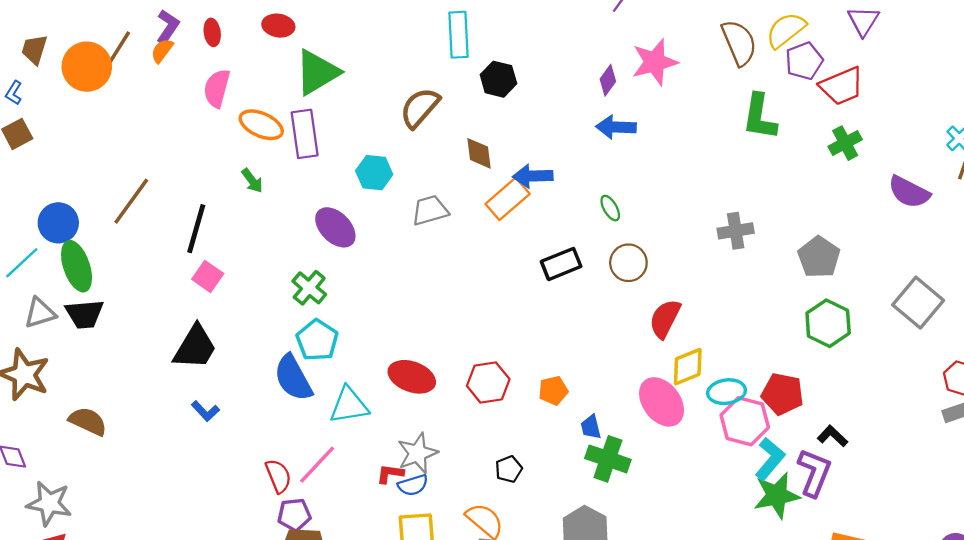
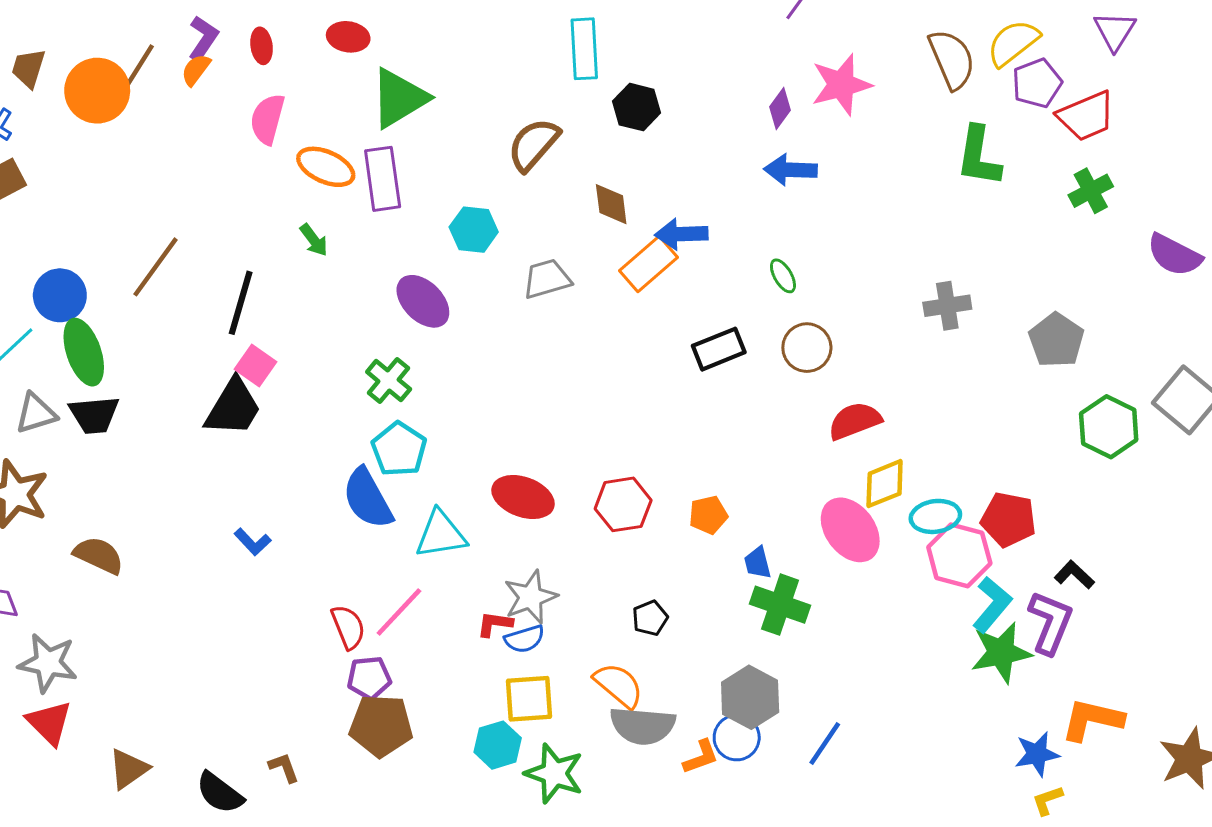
red semicircle: (665, 319) -> (855, 421), turned 42
green hexagon: (828, 323) -> (1109, 427), moved
black trapezoid: (195, 347) -> (233, 407), moved

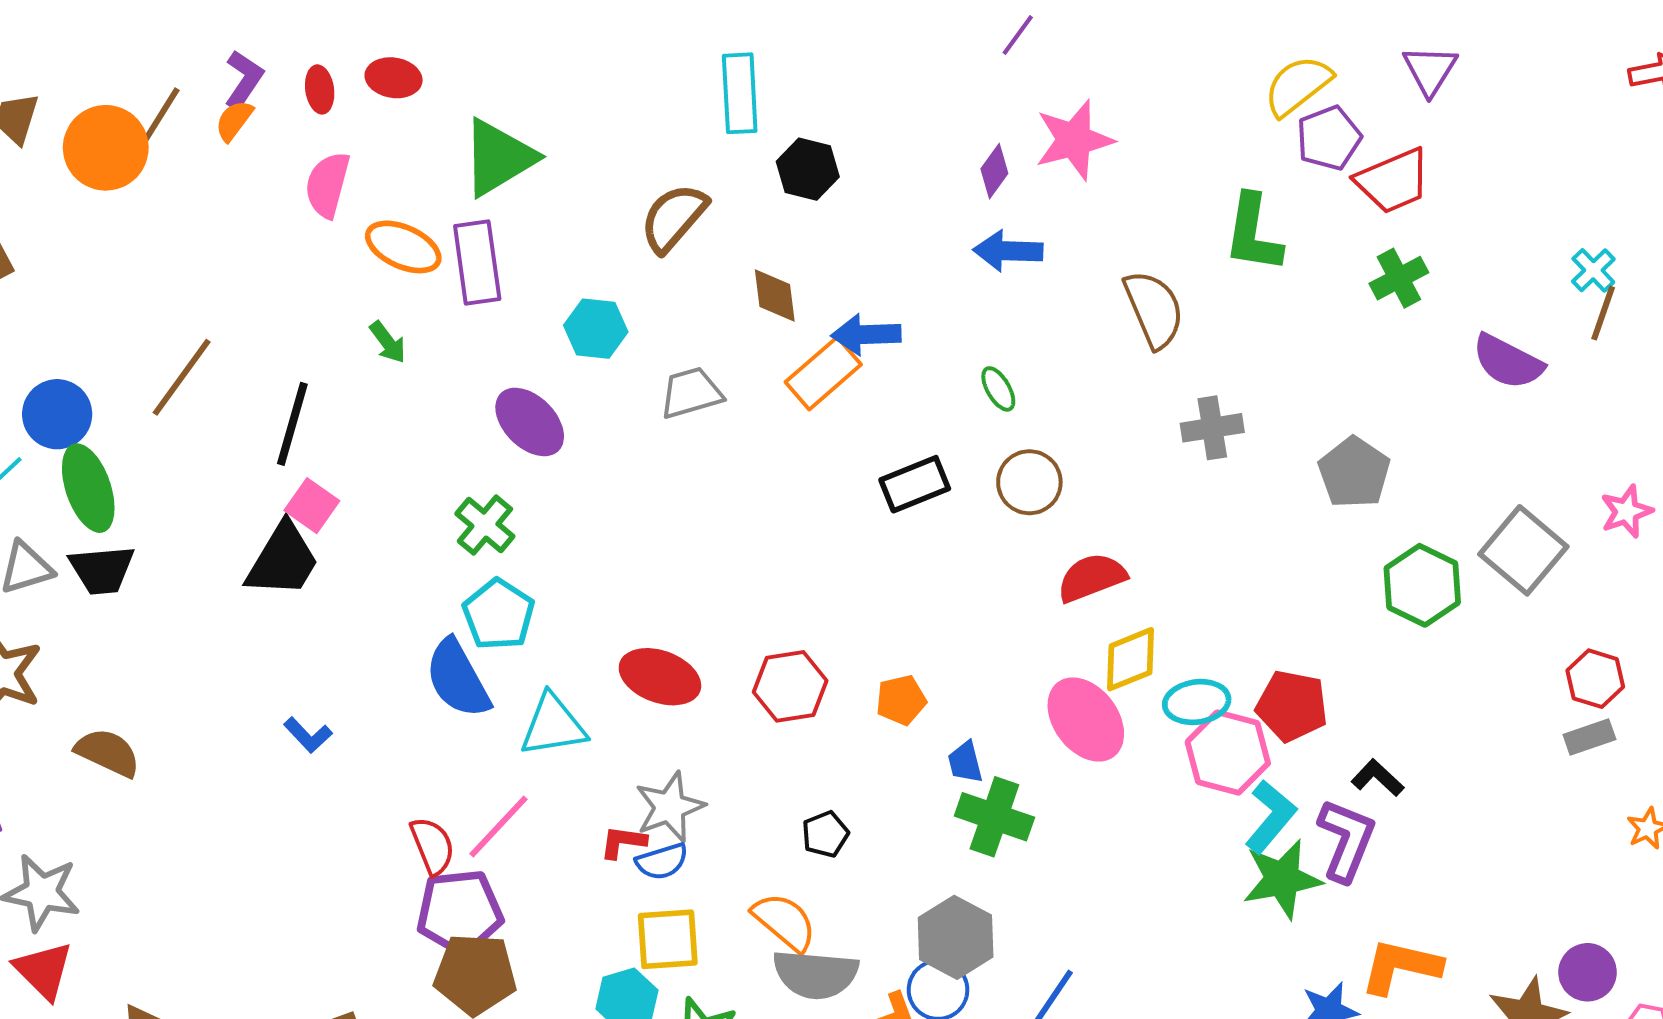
red ellipse: (348, 37) -> (394, 78), moved
brown semicircle: (952, 59) -> (1154, 309), moved
purple pentagon: (369, 678) -> (460, 912), size x1.5

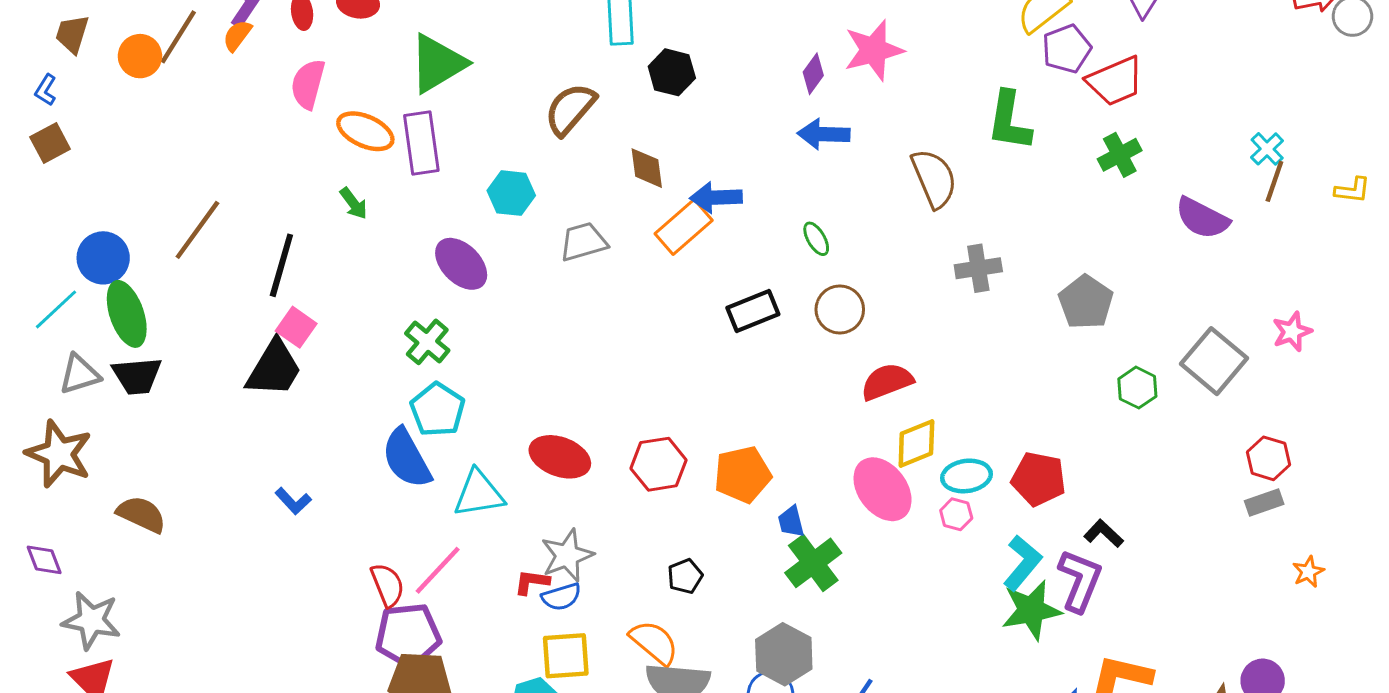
orange circle: (106, 148) -> (140, 56), size x0.7
green hexagon: (1422, 585) -> (1137, 388), size x0.7
orange pentagon: (901, 700) -> (743, 475), size x1.5
pink hexagon: (1228, 753) -> (956, 514), moved, size x0.5
green cross: (994, 817) -> (813, 563), turned 34

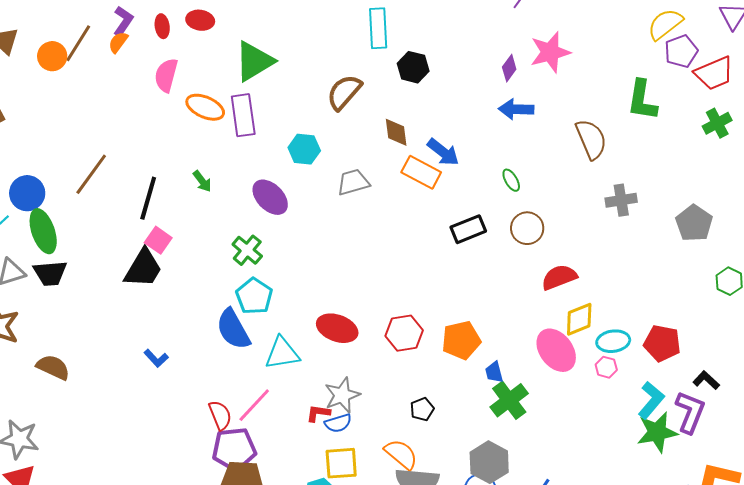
blue arrow: (716, 198) -> (443, 152), turned -140
green arrow: (354, 203) -> (202, 181), moved
orange rectangle: (684, 227) -> (421, 172), turned 69

